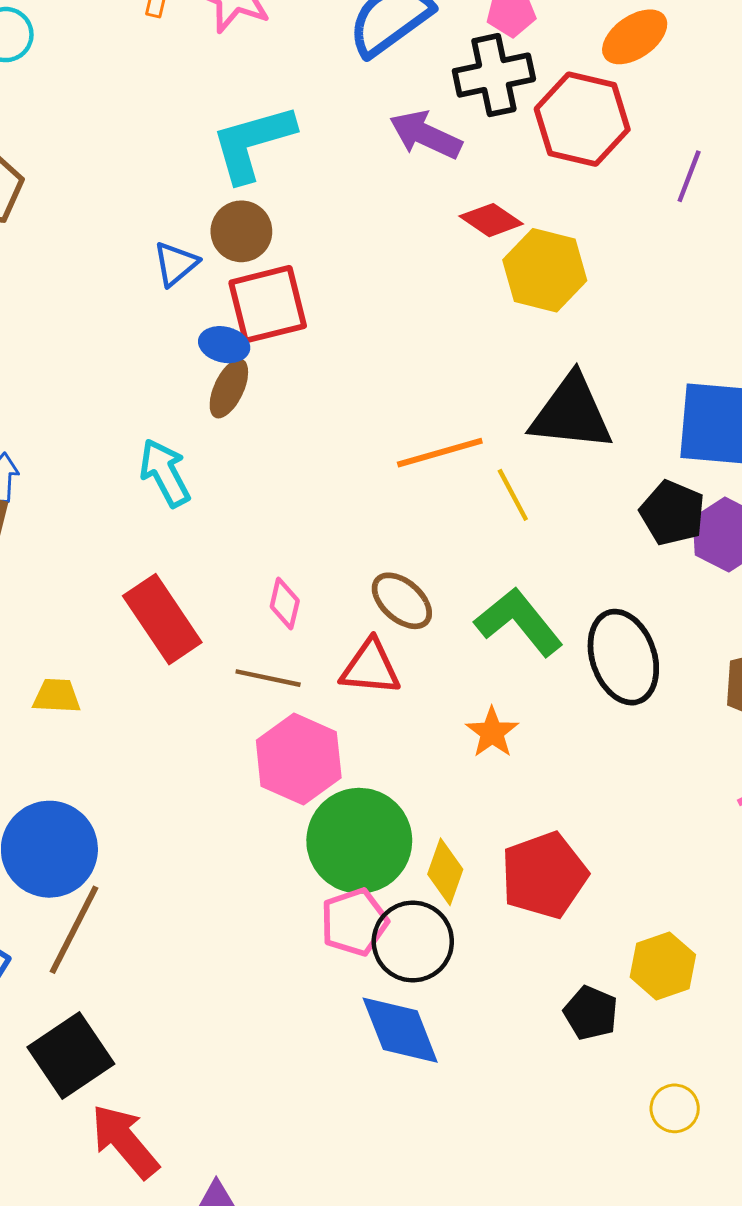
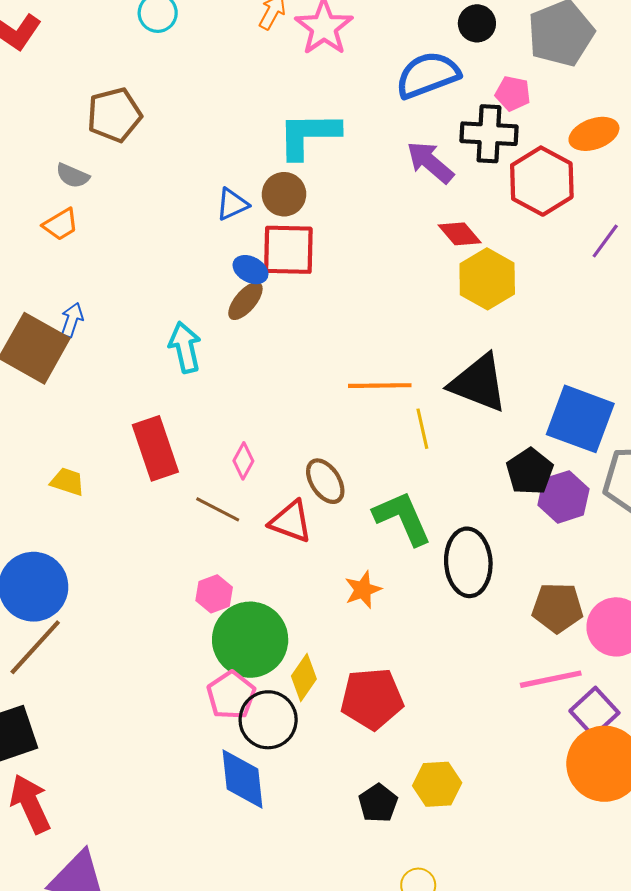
pink hexagon: (299, 759) -> (214, 594), moved, size x0.6
pink pentagon: (354, 922) -> (231, 695), turned -30

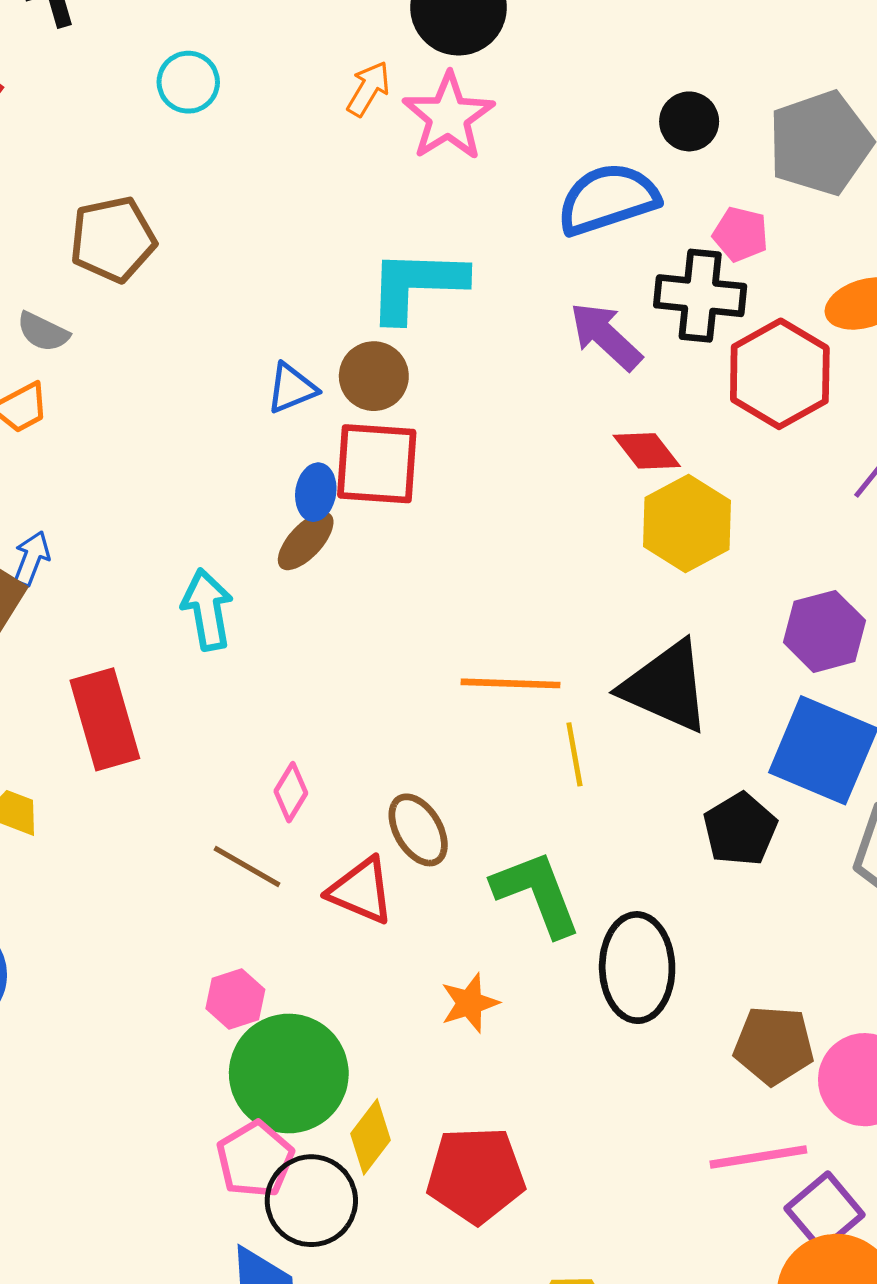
blue ellipse: (250, 270) -> (316, 492), turned 68
red rectangle: (155, 448) -> (105, 719), moved
purple hexagon: (563, 497) -> (825, 631), moved

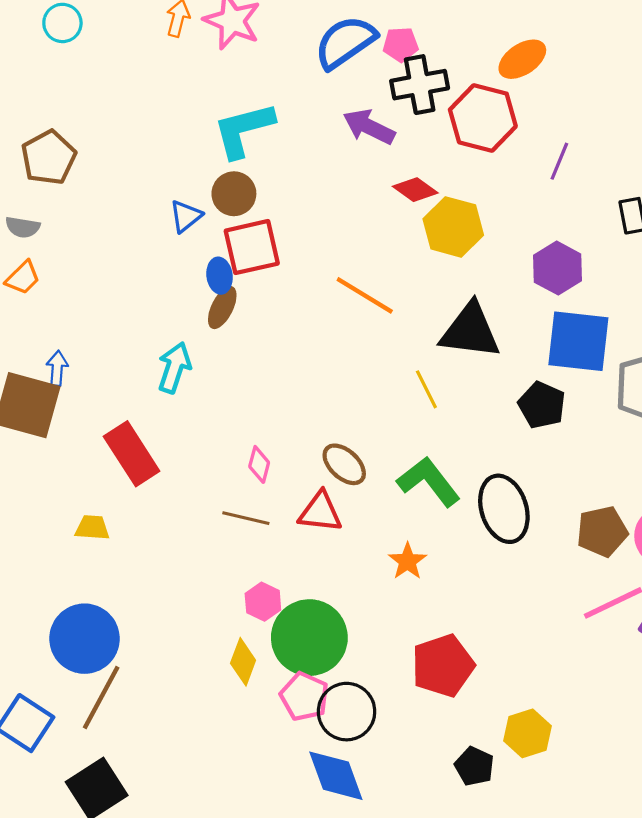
cyan circle: (188, 82) -> (62, 23), moved
pink pentagon: (741, 234) -> (401, 44), moved
cyan arrow: (207, 610) -> (174, 368), turned 45
orange line: (511, 683) -> (365, 295), moved, turned 46
yellow diamond: (371, 1137) -> (243, 662), moved

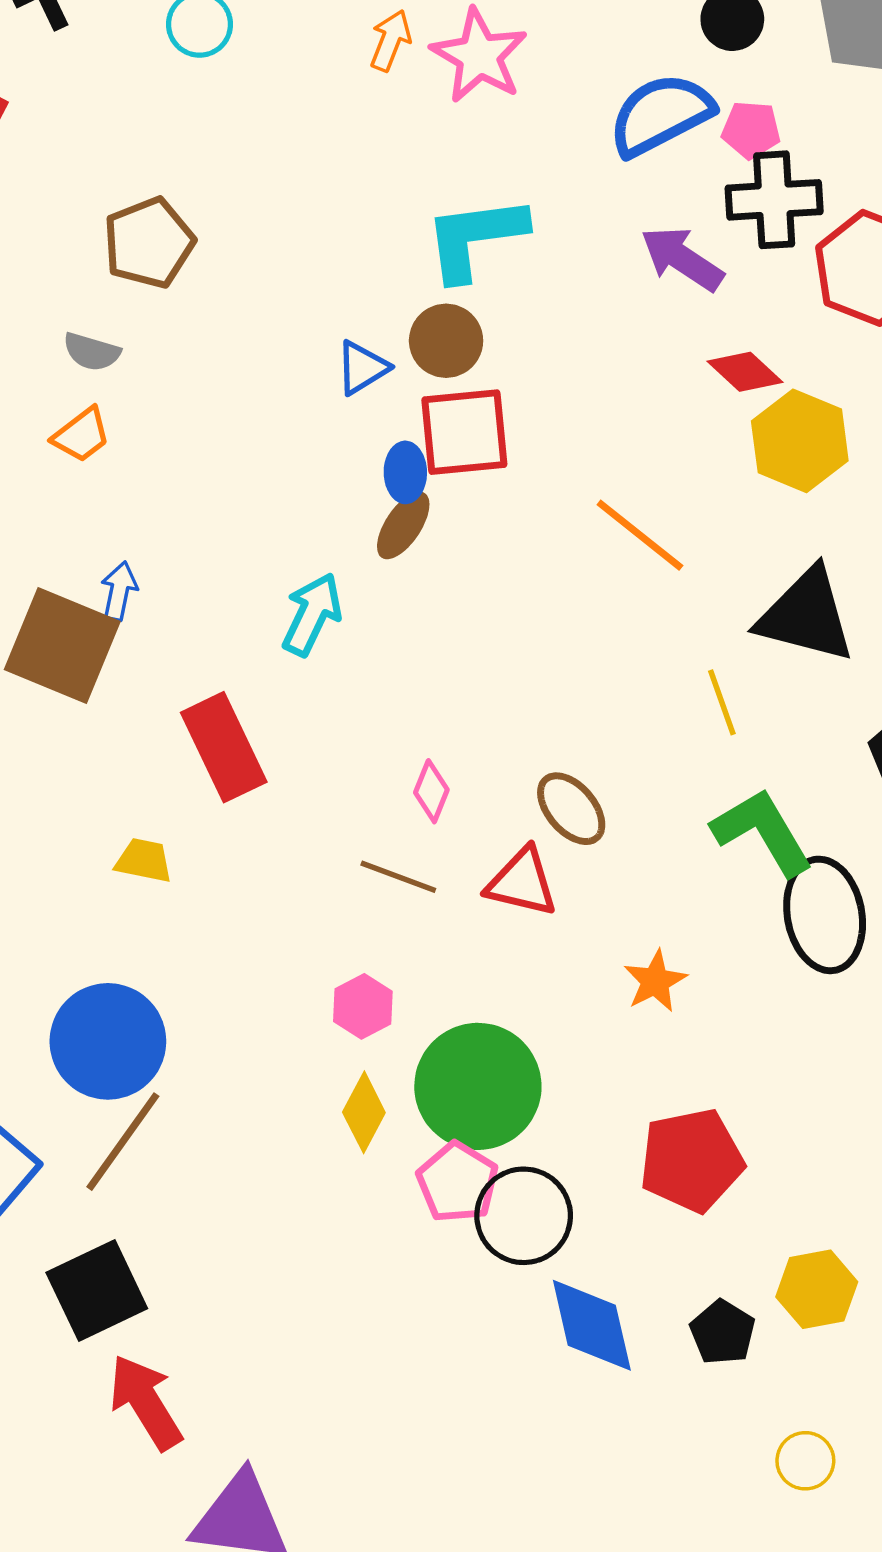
green L-shape: (429, 482) -> (762, 832), moved
pink hexagon: (263, 602) -> (363, 1006), moved
blue diamond: (336, 776) -> (592, 1325), moved

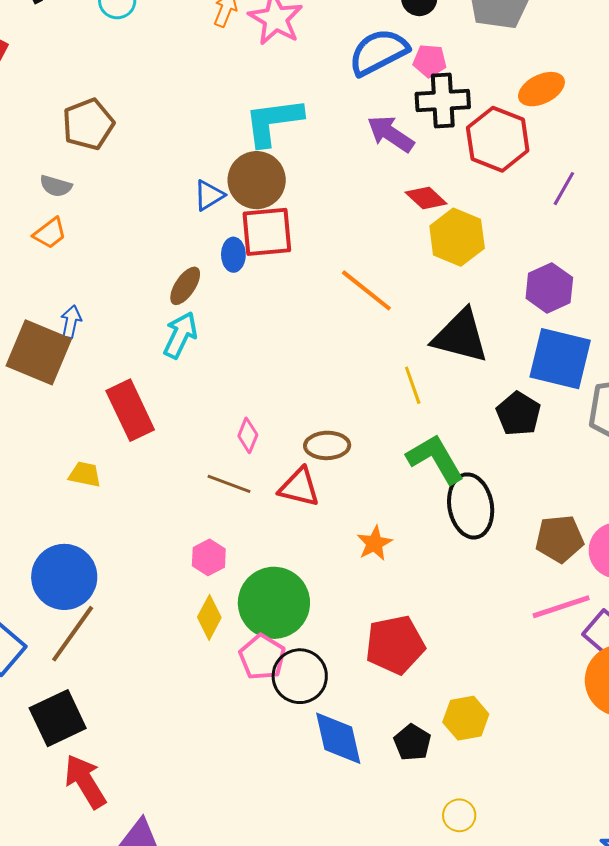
brown circle: (446, 341) -> (257, 180), size x1.4
brown ellipse: (403, 525) -> (185, 286), moved
brown ellipse: (571, 809) -> (327, 445), turned -51

